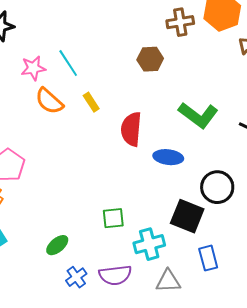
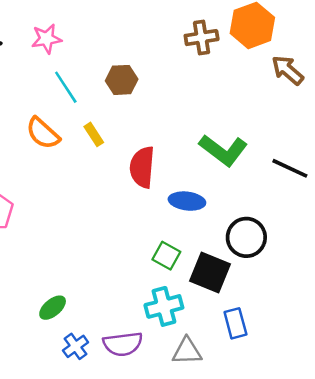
brown hexagon: (150, 59) -> (122, 80), moved
pink star: (33, 68) -> (46, 39), moved
green square: (113, 218) -> (166, 256), moved, turned 35

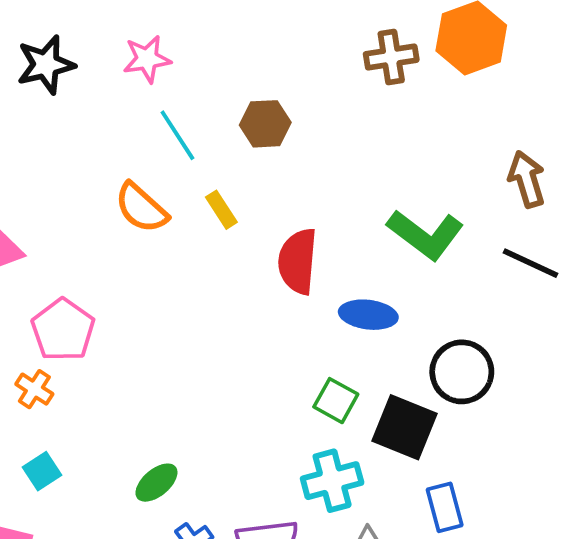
brown arrow: (288, 70) -> (527, 179), moved, turned 32

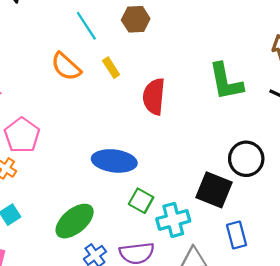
green L-shape: (426, 235) -> (226, 82), turned 42
blue ellipse: (368, 315) -> (114, 161), moved, size x1.4
green square: (336, 401) -> (141, 201), moved
green ellipse: (156, 483) -> (75, 221), size x1.6

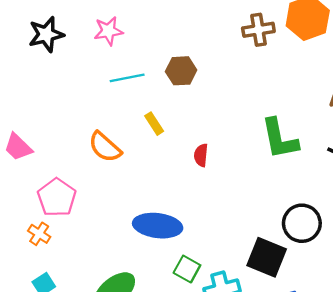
cyan line: (86, 26) -> (127, 78), turned -68
orange semicircle: (66, 67) -> (105, 147), moved
red semicircle: (154, 97) -> (201, 155), size x0.6

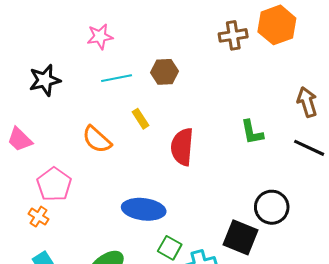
black star: (46, 34) -> (45, 80), moved
green L-shape: (280, 139) -> (252, 132), size x0.7
red semicircle: (201, 155) -> (182, 147), size x1.8

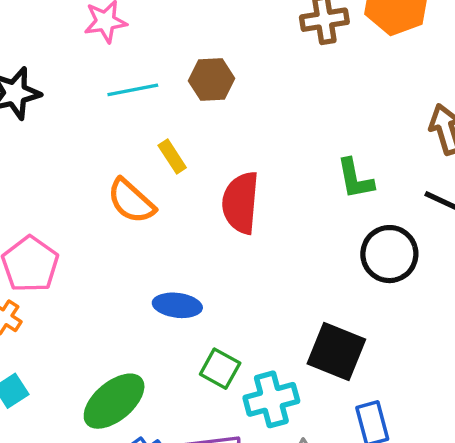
orange semicircle: (97, 140) -> (131, 201), moved
black circle: (272, 207) -> (389, 254), moved
blue ellipse: (144, 209) -> (177, 305), size x0.7

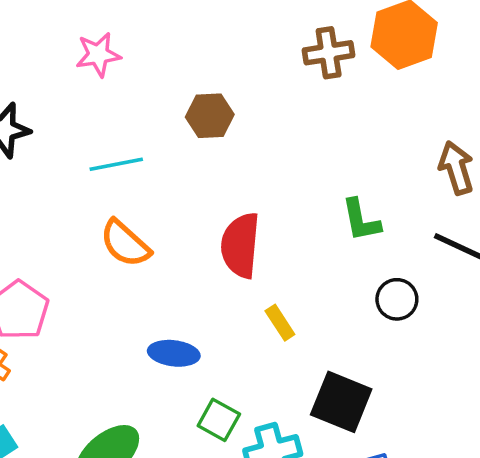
cyan line: (133, 90) -> (116, 164), moved
yellow rectangle: (172, 157) -> (280, 323), moved
black circle: (389, 254) -> (397, 299), size x0.7

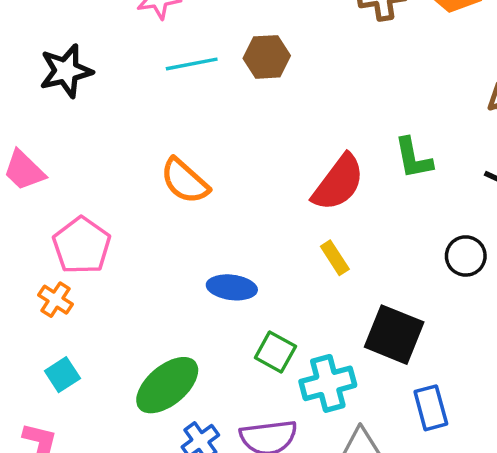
cyan line: (116, 164) -> (192, 64), moved
red semicircle: (240, 245) -> (338, 183), moved, turned -148
black circle: (397, 299) -> (466, 256), moved

